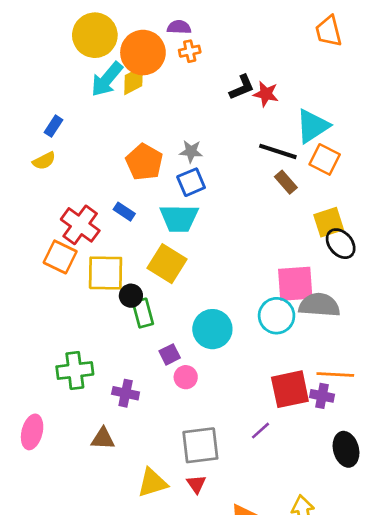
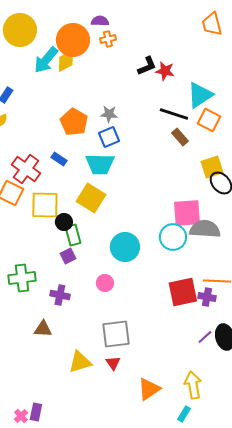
yellow circle: (95, 35) -> (20, 30), moved
purple square: (170, 354) -> (68, 256), moved
purple line: (261, 431) -> (205, 337), moved

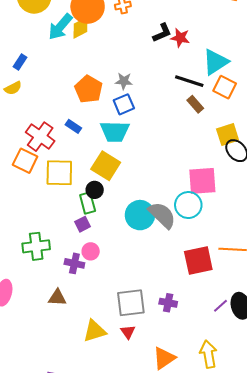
black circle: (64, 222) -> (95, 190), moved
gray semicircle: (205, 229) -> (162, 215), moved, turned 40
pink circle: (105, 283) -> (91, 251), moved
purple cross: (207, 297) -> (168, 303), moved

